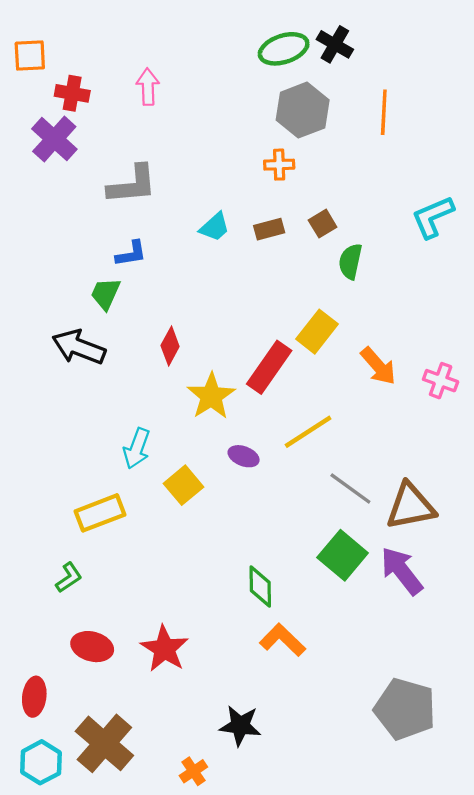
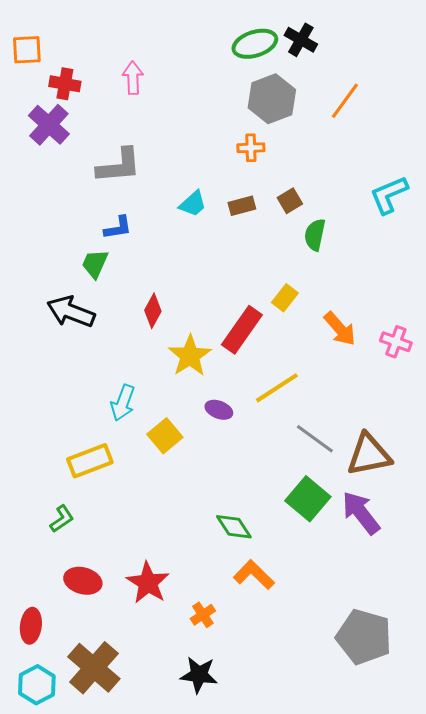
orange line: (384, 112) -> (345, 101), turned 33
yellow rectangle: (317, 332) -> (285, 298), size x0.7
green diamond: (260, 586) -> (234, 527), turned -33
black star: (240, 726) -> (199, 675), moved
orange cross: (193, 771) -> (203, 615), moved

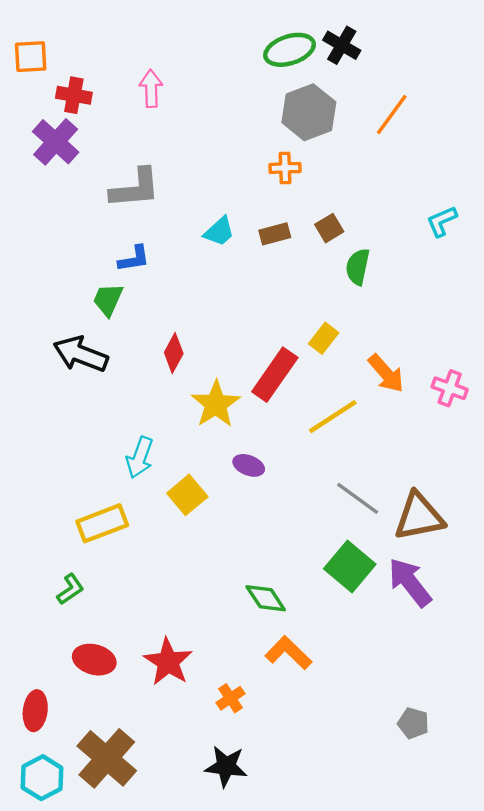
cyan L-shape: (389, 195) -> (442, 221), size x0.7
yellow line: (277, 388) -> (333, 417), moved
gray pentagon: (364, 637) -> (413, 723), size x0.5

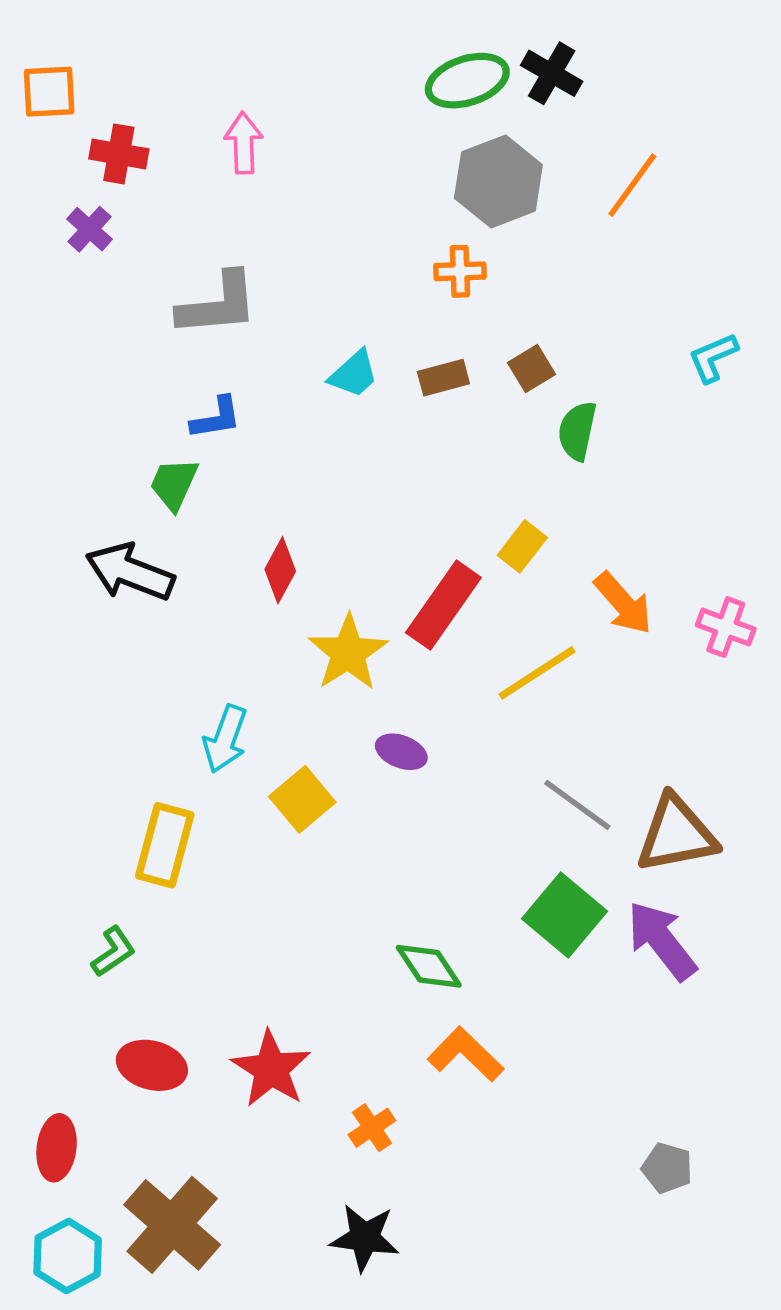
purple cross: (56, 142) -> (90, 229), size x0.6
yellow rectangle: (102, 523) -> (165, 845), turned -54

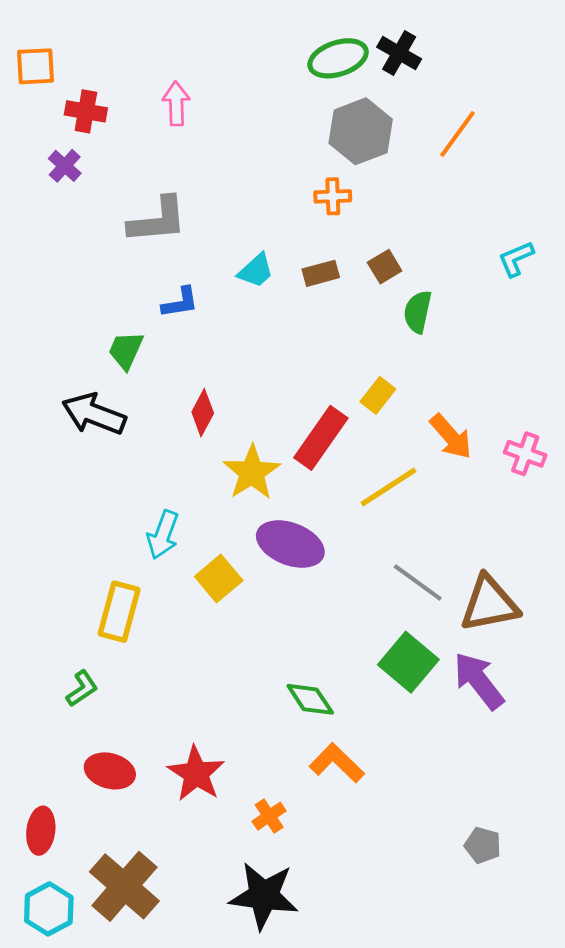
blue L-shape: (216, 418) -> (180, 302), moved
purple ellipse: (401, 752) -> (290, 544), size x1.8
black star: (365, 1238) -> (264, 896), size x1.4

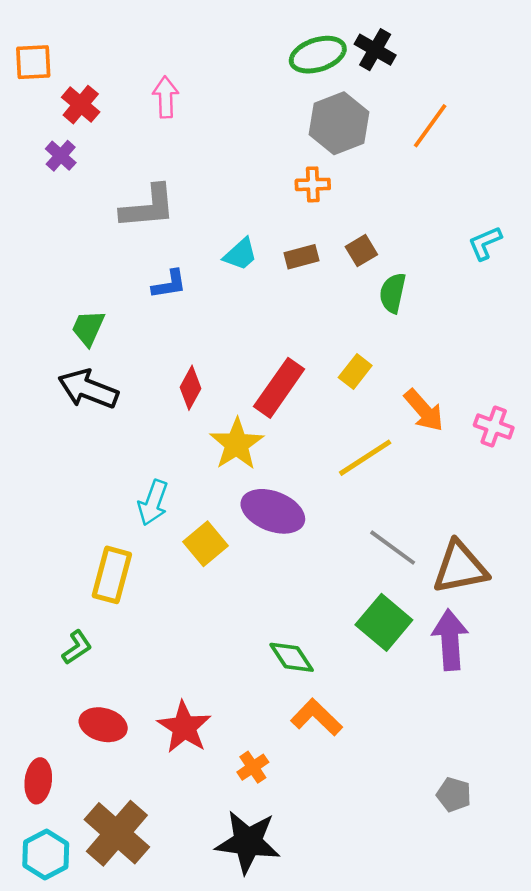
red cross: (86, 111) -> (81, 105), turned 30
green trapezoid: (126, 350) -> (88, 328), moved
red rectangle: (321, 438) -> (279, 388), moved
purple arrow: (479, 681) -> (450, 640), turned 34

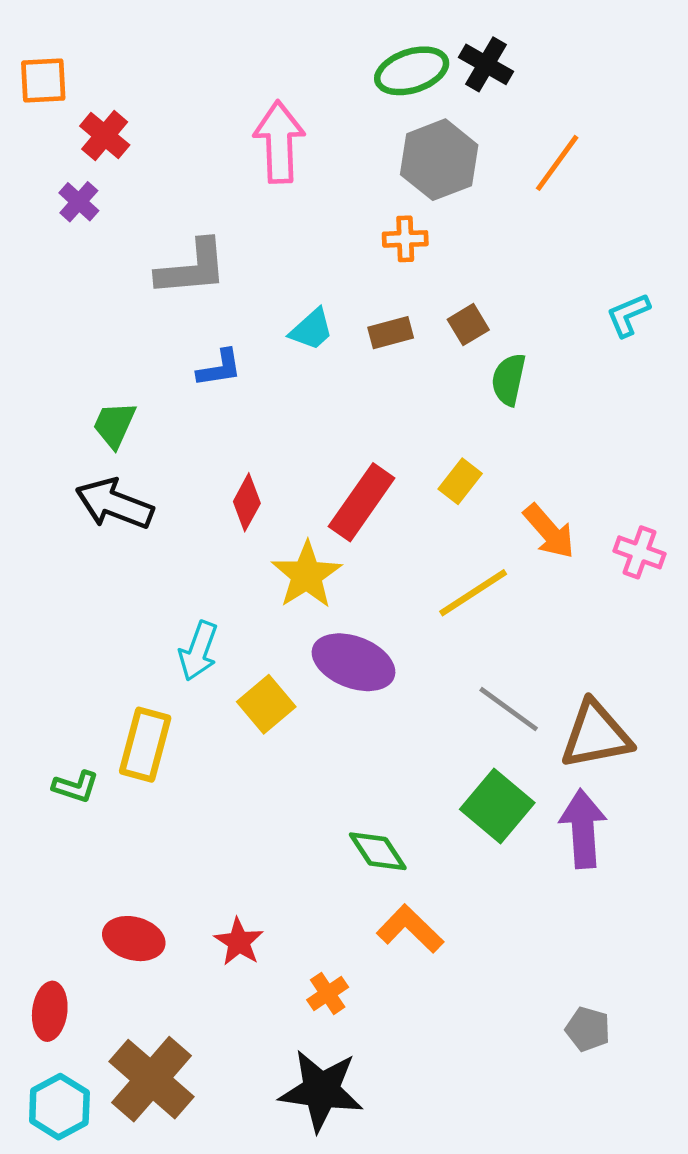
pink arrow: (166, 97) -> (279, 142), moved, size x1.5
green L-shape: (77, 647) -> (76, 787), moved, turned 52
red star: (184, 727) -> (239, 942), size x0.7

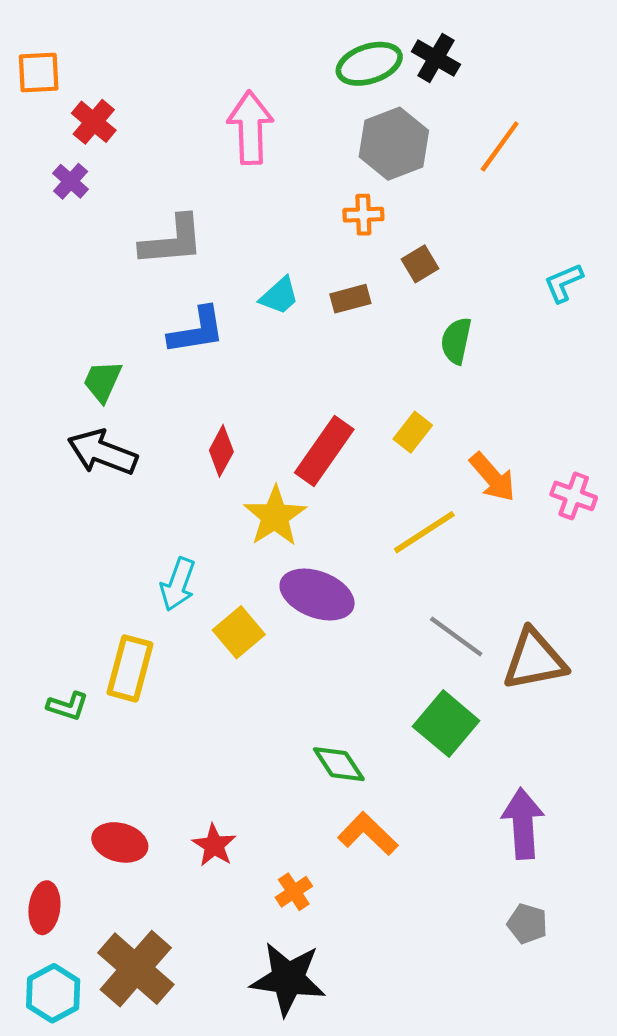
brown square: (468, 325) -> (420, 264), moved
blue L-shape: (219, 368) -> (197, 331), size x1.4
purple arrow: (583, 829) -> (523, 824), moved

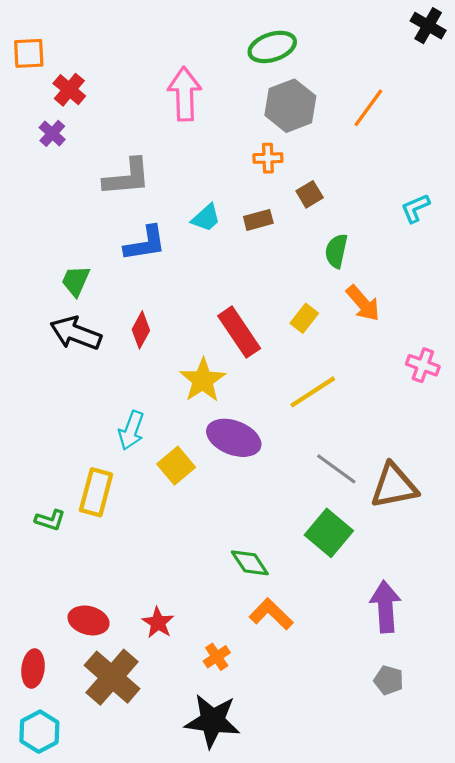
black cross: (436, 58) -> (428, 26), moved
red diamond: (221, 451) -> (141, 330), moved
red rectangle: (324, 451) -> (239, 332), turned -69
orange arrow: (492, 477) -> (363, 303), moved
brown cross: (136, 969) -> (112, 677), moved

